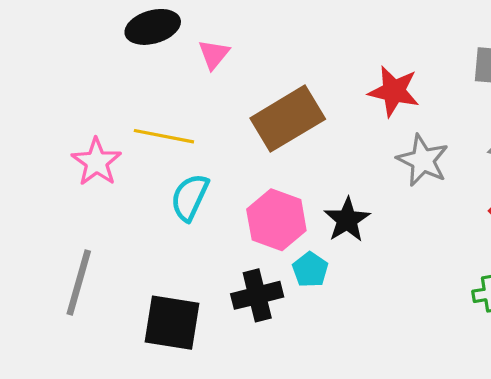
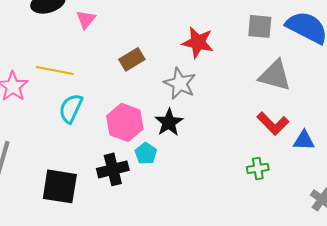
brown rectangle: (288, 119) -> (132, 59), size x0.6
gray star: (423, 160) -> (180, 83), moved

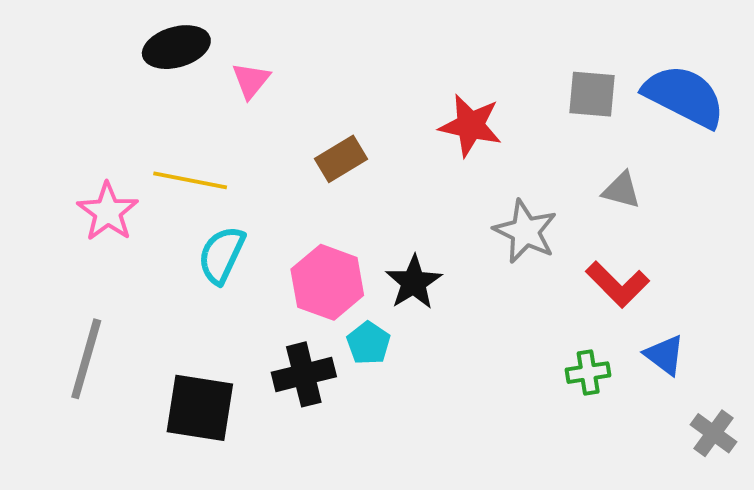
gray triangle: (275, 75) -> (621, 190), size x0.6
gray star: (180, 83) -> (525, 231), moved
blue triangle: (304, 140) -> (665, 355), moved, turned 35

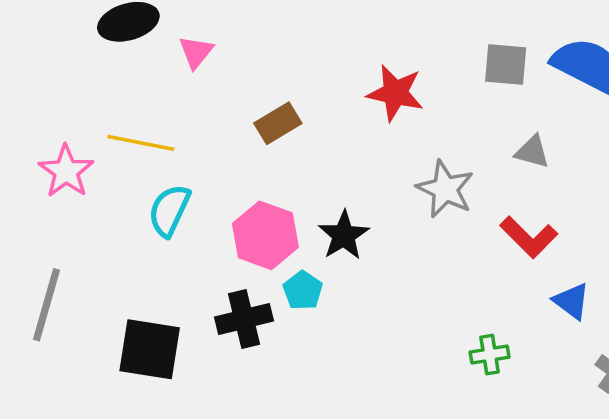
green cross: (588, 373) -> (490, 355), moved

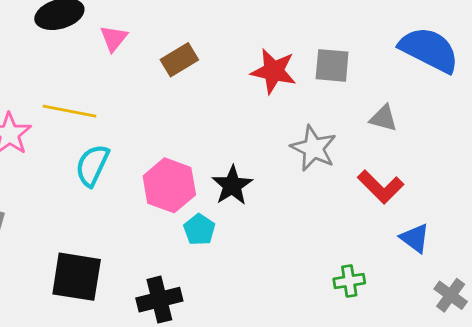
gray square: (506, 65) -> (332, 65), moved
brown rectangle: (278, 123) -> (179, 60), moved
black cross: (244, 319) -> (159, 300), moved

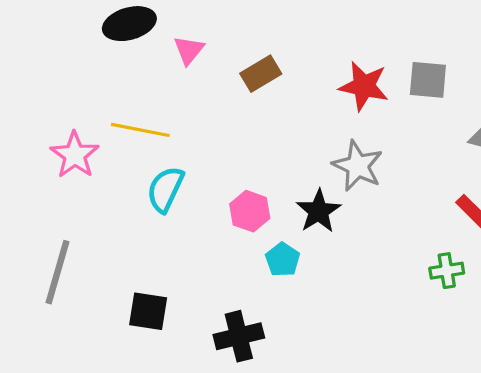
gray star: (314, 148) -> (358, 166), moved
pink hexagon: (169, 185) -> (250, 211), size x0.7
black square: (77, 277) -> (148, 311), size x0.7
green cross: (349, 281) -> (447, 271), moved

